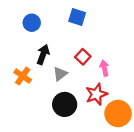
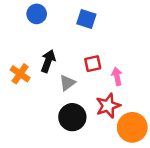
blue circle: (32, 23) -> (37, 14), moved
red square: (83, 57) -> (93, 64), turned 35
orange cross: (23, 76) -> (20, 74), moved

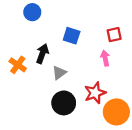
blue square: (86, 19) -> (72, 36), moved
red square: (93, 64) -> (114, 35), moved
pink arrow: (117, 76) -> (105, 58), moved

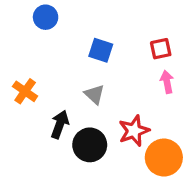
black arrow: (42, 54) -> (60, 124), moved
pink arrow: (105, 58) -> (167, 82), moved
gray triangle: (59, 73) -> (94, 94), moved, turned -40

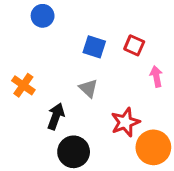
red square: (161, 49) -> (134, 45), moved, turned 36
black circle: (90, 145) -> (74, 152), moved

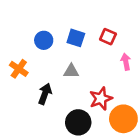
blue circle: (43, 16) -> (44, 40), moved
gray triangle: (88, 88) -> (71, 71), turned -42
black circle: (74, 152) -> (78, 122), moved

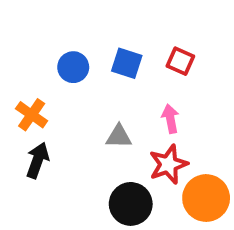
pink arrow: (126, 62) -> (170, 119), moved
gray triangle: (71, 71) -> (119, 137), moved
black arrow: (45, 94) -> (38, 160), moved

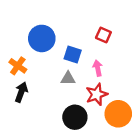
blue square: (127, 63) -> (73, 54), moved
blue circle: (73, 67) -> (42, 38), size x1.5

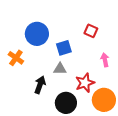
blue square: (73, 54) -> (64, 48), turned -35
pink arrow: (98, 68) -> (105, 60), moved
black arrow: (21, 92) -> (40, 85), moved

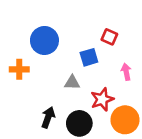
blue square: (64, 48) -> (89, 57), moved
orange cross: (16, 58) -> (19, 69), turned -35
black arrow: (40, 85) -> (48, 117), moved

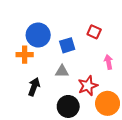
blue square: (89, 57) -> (67, 45), moved
orange cross: (19, 69) -> (25, 55), moved
black arrow: (48, 117) -> (34, 87), moved

